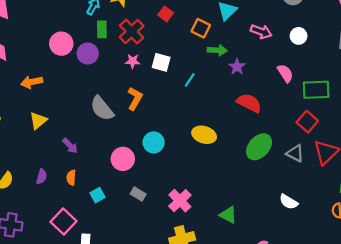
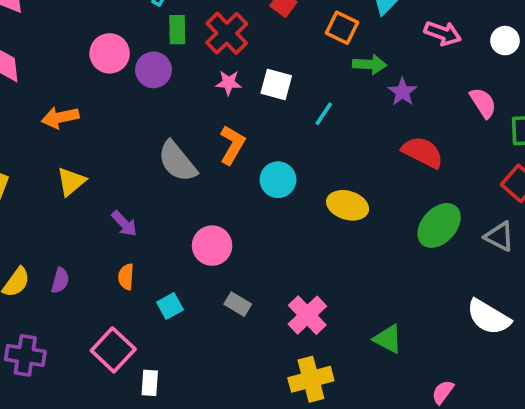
cyan circle: (154, 142) -> (278, 180), moved
purple semicircle: (42, 176) -> (60, 280), moved
white semicircle: (289, 202) -> (489, 317), size x1.4

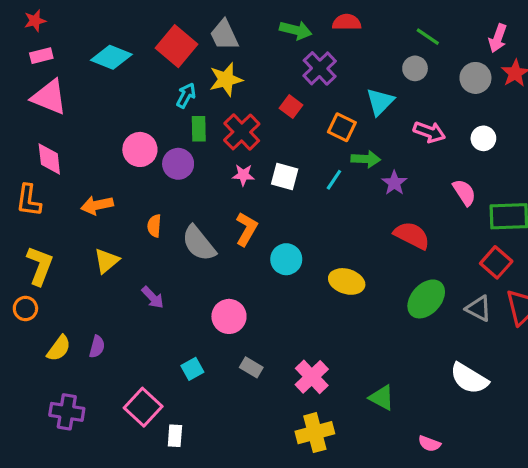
cyan line: (324, 114) -> (334, 180), moved
orange semicircle: (126, 277) -> (154, 226), moved
pink semicircle: (443, 392) -> (429, 444), turned -105

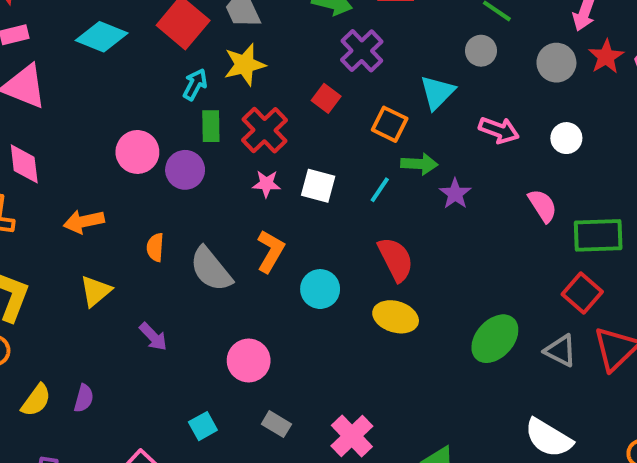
red semicircle: (412, 235) -> (396, 259), moved, turned 36

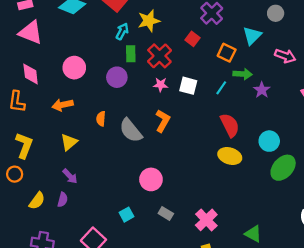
pink circle: (137, 152) -> (74, 68), moved
cyan circle: (320, 289) -> (269, 141), moved
purple arrow: (153, 337) -> (70, 176), moved

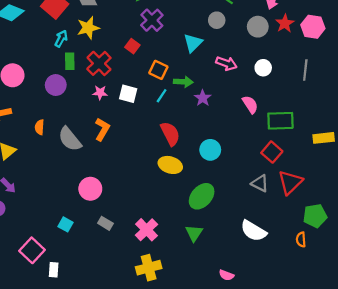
orange square: (227, 53) -> (158, 70), moved
green ellipse: (283, 168) -> (202, 196), moved
cyan square: (126, 215) -> (65, 224), turned -32
green triangle: (253, 234) -> (194, 233), moved, turned 36

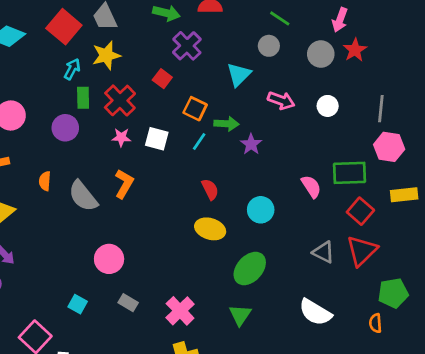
pink hexagon: (313, 27) -> (389, 147), moved
pink semicircle: (250, 104) -> (311, 187), moved
red semicircle: (170, 134) -> (210, 189), size x0.7
red square: (272, 152) -> (360, 211), moved

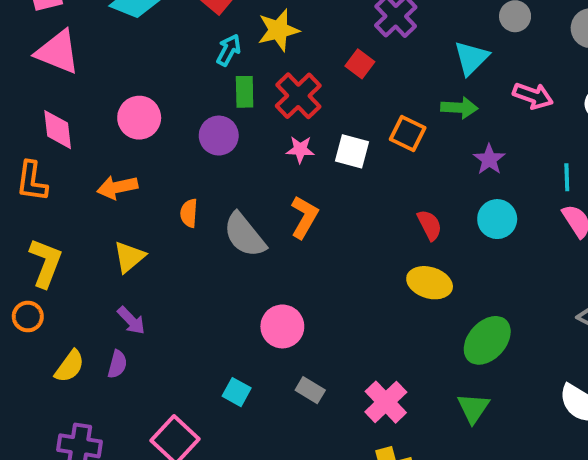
orange square: (195, 109) -> (408, 134), moved
green arrow: (227, 124) -> (459, 108), moved
cyan line: (199, 141) -> (567, 177), moved, turned -36
cyan circle: (261, 210) -> (497, 219), moved

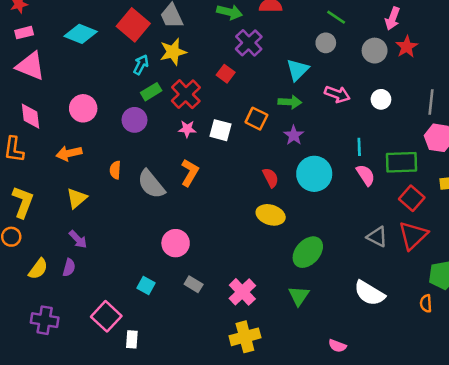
green rectangle: (245, 92) -> (151, 92), turned 60
purple star: (489, 159) -> (294, 135), moved
cyan circle: (497, 219) -> (314, 174), size x1.4

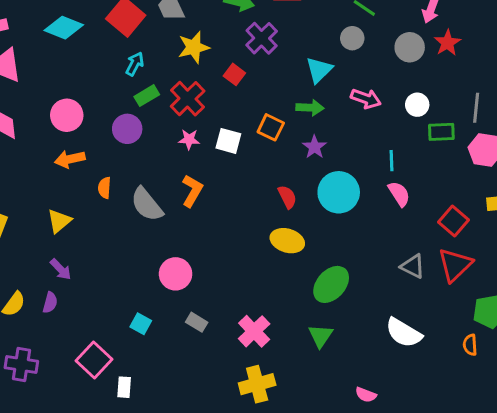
yellow star: (173, 52) -> (194, 47), moved
orange arrow: (69, 153) -> (70, 159), moved
green rectangle: (402, 162) -> (441, 132), moved, size x0.7

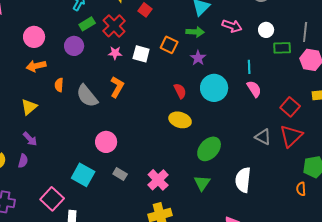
cyan square: (141, 324) -> (83, 175), size x1.6
white semicircle: (404, 333) -> (243, 180), moved, turned 65

